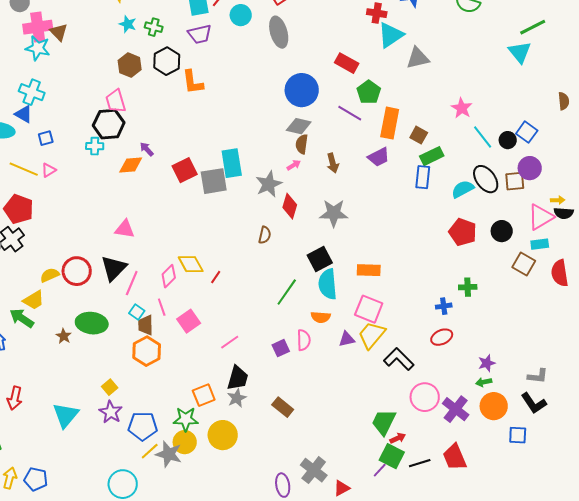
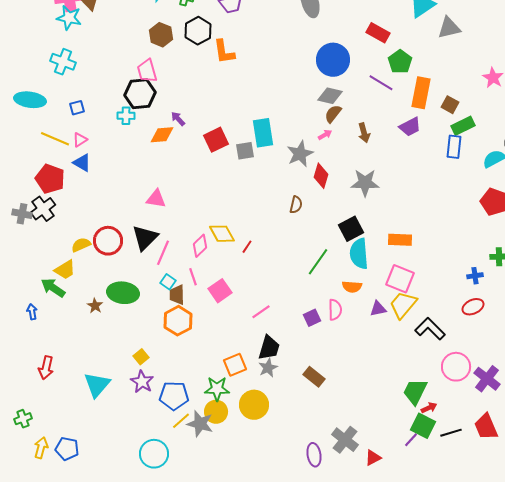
blue triangle: (24, 114) -> (82, 163), moved
brown semicircle: (302, 144) -> (333, 114), turned 30
gray square: (214, 181) -> (245, 151), size x0.7

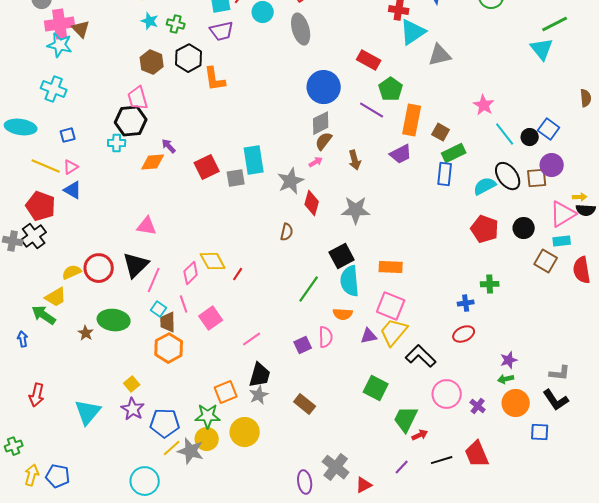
gray diamond: (330, 96) -> (321, 123), turned -40
purple cross: (487, 379) -> (478, 406), size x0.6
green square: (423, 426) -> (376, 388), moved

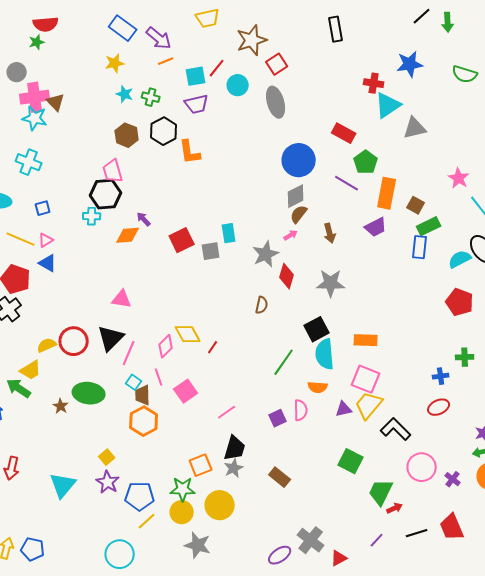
cyan rectangle: (254, 160) -> (229, 233), size x0.7
gray star: (191, 451) -> (198, 545), moved
purple ellipse: (305, 482) -> (280, 555), turned 65

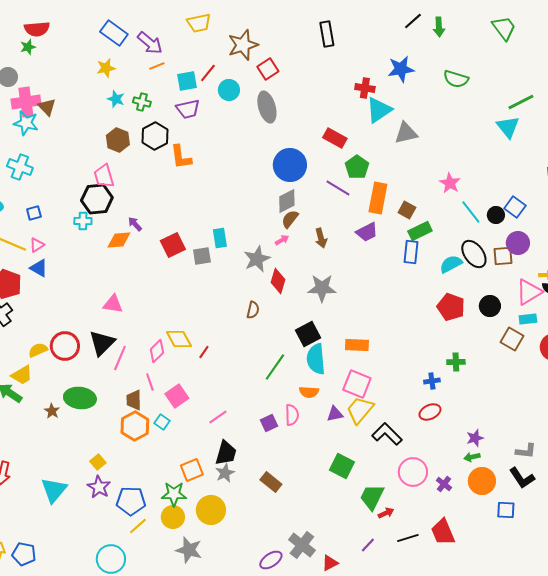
cyan square: (134, 382) -> (162, 422), moved

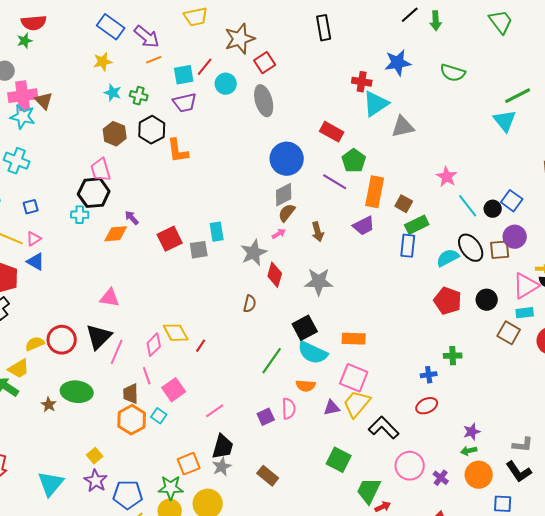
cyan semicircle: (316, 359) -> (313, 353), turned -60

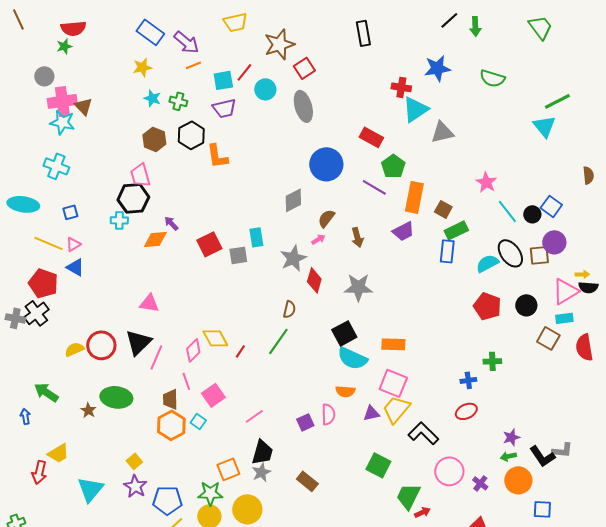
gray diamond: (284, 195) -> (293, 200), moved
green line: (272, 361) -> (278, 341), moved
yellow trapezoid: (19, 369) -> (58, 453), moved
black L-shape: (519, 472) -> (542, 456), moved

